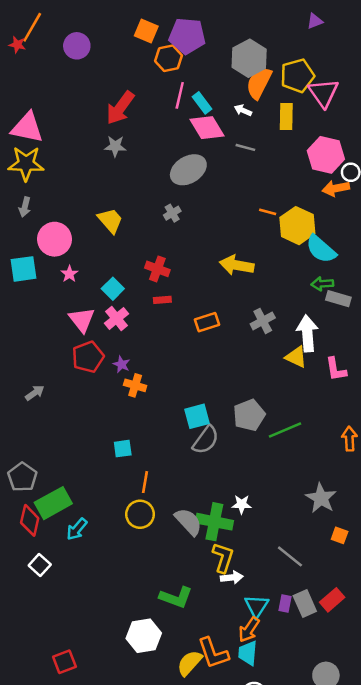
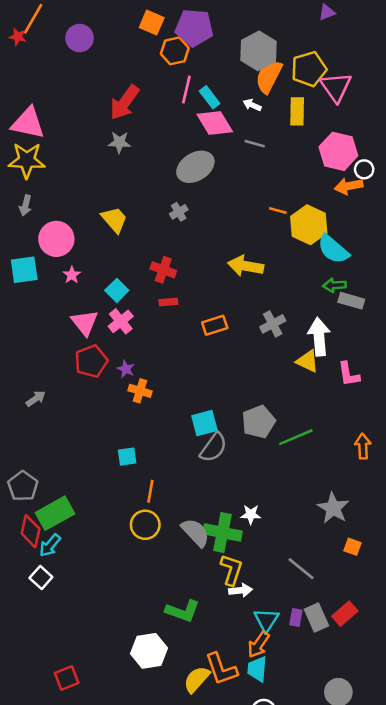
cyan arrow: (77, 529) -> (50, 545), moved

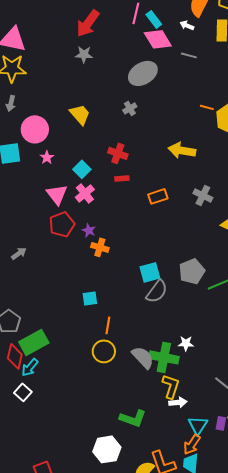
gray cross: (273, 324) -> (203, 195), turned -36

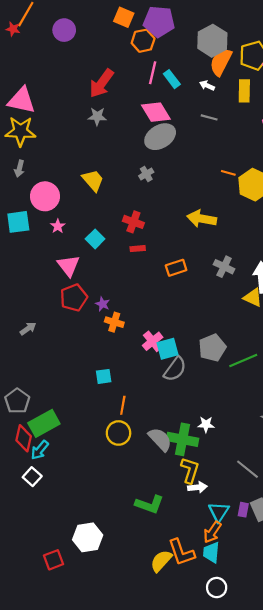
pink diamond: (158, 39) -> (156, 112), moved
pink cross: (85, 193) -> (153, 341), moved
white hexagon: (107, 449) -> (88, 537), moved

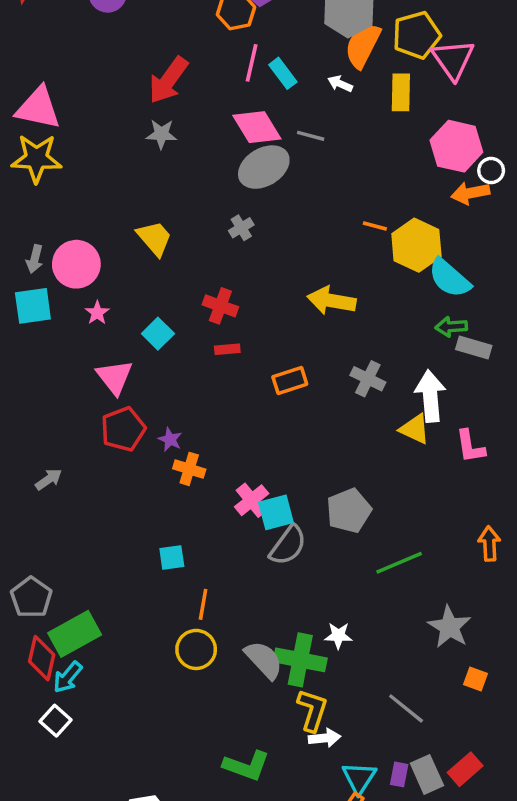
gray line: (209, 117) -> (311, 136), moved
gray arrow: (19, 169) -> (35, 259), moved
green line: (243, 360) -> (399, 563), moved

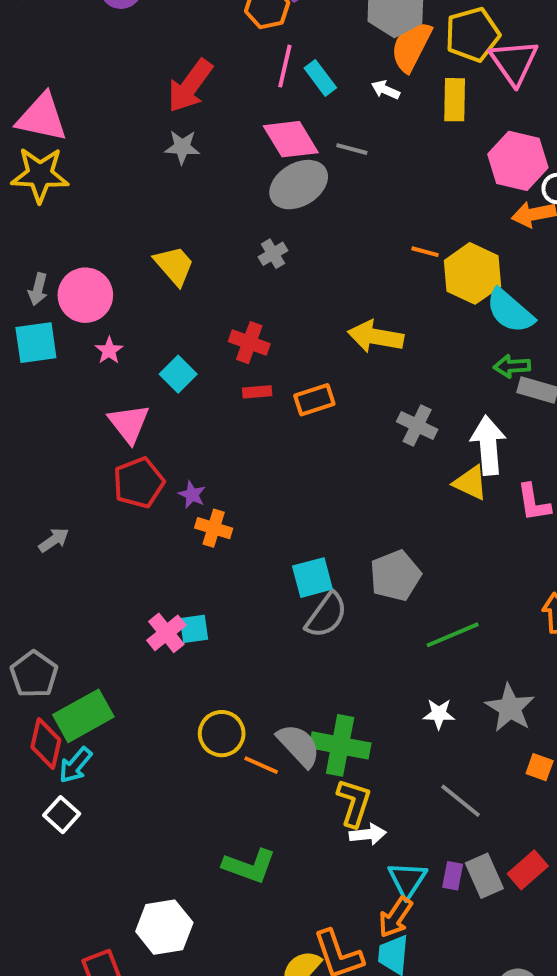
orange rectangle: (290, 380) -> (314, 400), moved
pink cross: (252, 500) -> (166, 633), moved
orange line: (203, 604) -> (261, 765), moved, turned -76
white star: (338, 636) -> (439, 714), moved
green L-shape: (246, 766) -> (249, 866), moved

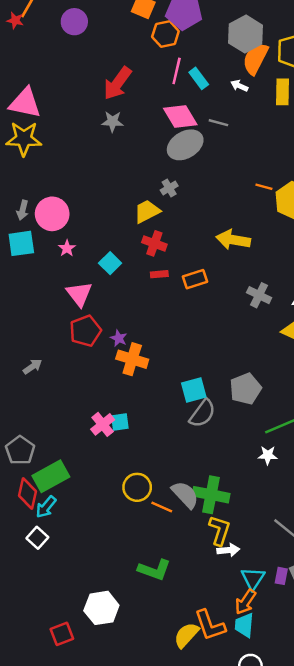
yellow trapezoid: (174, 266) -> (147, 211), moved, turned -76
orange cross: (214, 528) -> (132, 359), size x1.4
white star: (439, 714) -> (268, 455), moved

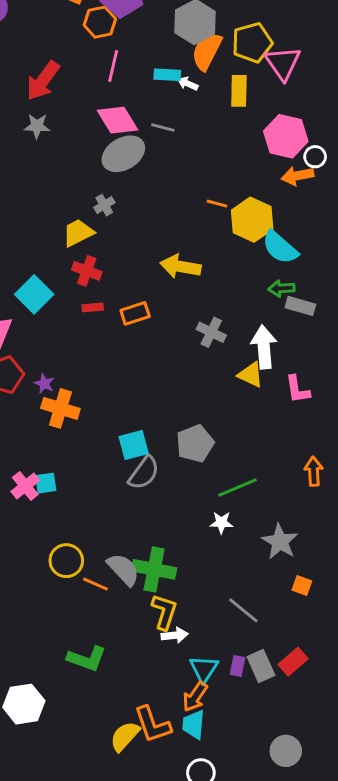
cyan rectangle: (199, 78) -> (167, 75), moved, turned -50
cyan square: (110, 263) -> (34, 294), size x1.4

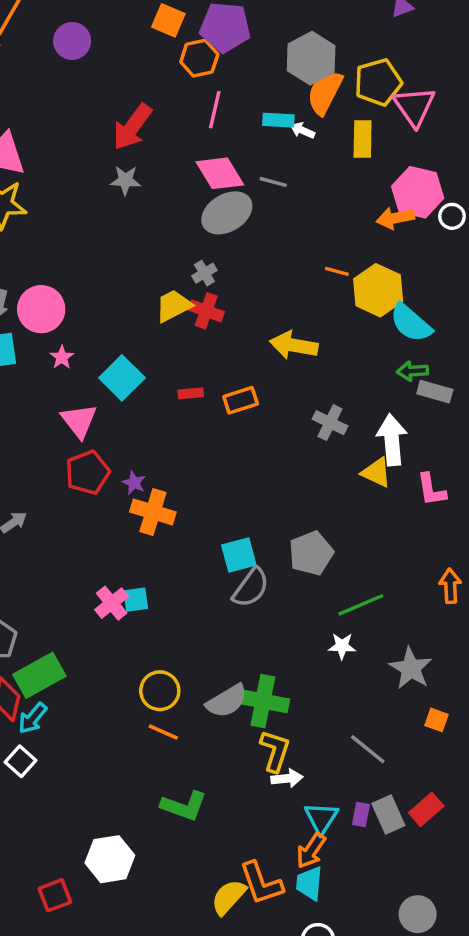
orange arrow: (297, 176) -> (395, 218), moved
red cross: (87, 271) -> (206, 311), moved
gray semicircle: (123, 569) -> (227, 701), turned 102
orange line: (96, 584) -> (163, 732), moved

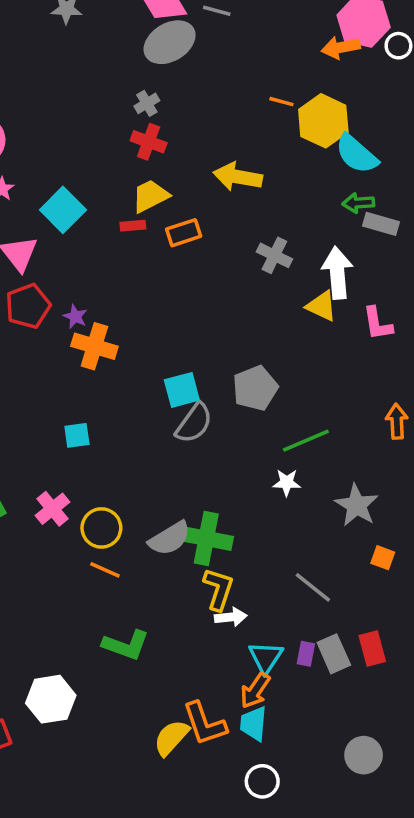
yellow trapezoid: (174, 306) -> (150, 196), moved
pink cross: (112, 603) -> (52, 509), moved
red rectangle: (426, 809) -> (372, 649), turned -64

